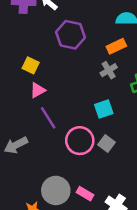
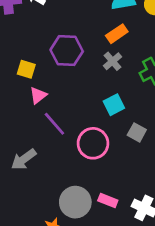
purple hexagon: (71, 35) -> (67, 51), moved
gray square: (107, 143) -> (137, 132), moved

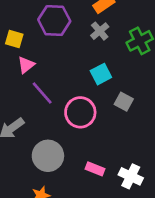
gray circle: (75, 202) -> (48, 156), moved

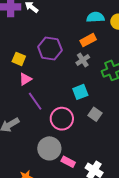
gray circle: (48, 156) -> (49, 148), moved

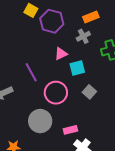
yellow square: (19, 59) -> (31, 10), moved
pink triangle: (25, 79) -> (61, 54), moved
pink rectangle: (68, 162) -> (70, 130), moved, turned -48

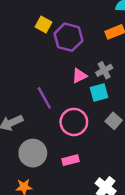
gray cross: (83, 36) -> (104, 70), moved
gray circle: (40, 121) -> (33, 153), moved
pink rectangle: (70, 130) -> (70, 160), moved

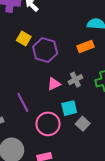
cyan square: (99, 93) -> (69, 108), moved

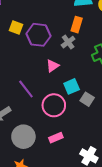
orange rectangle: (86, 46) -> (77, 25), turned -42
gray cross: (75, 80) -> (68, 42), moved

